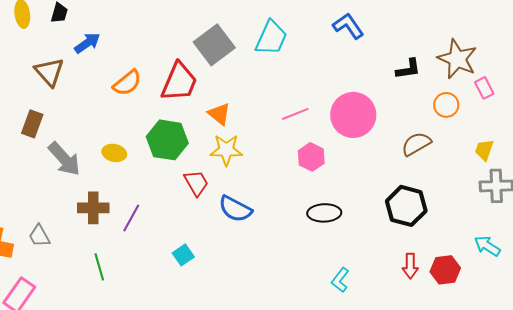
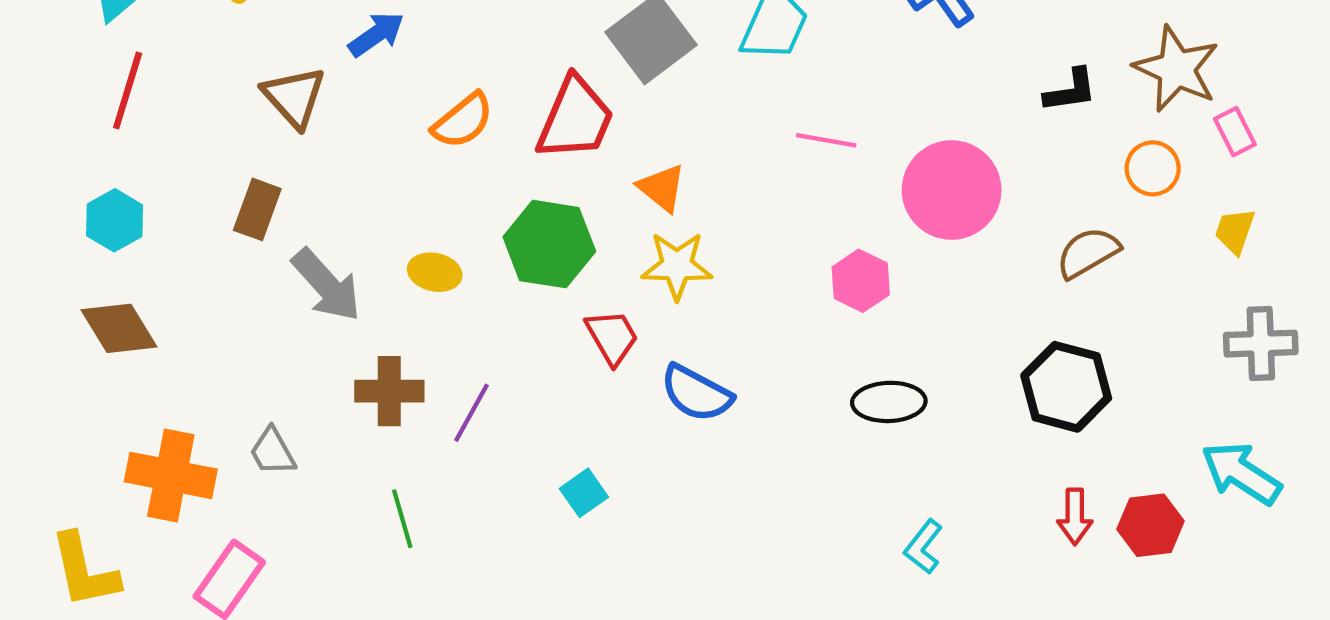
pink line: (295, 114) -> (826, 140), moved, turned 32
yellow trapezoid: (484, 150) -> (1235, 231), moved
cyan arrow: (487, 246) -> (1241, 473), size x1.4

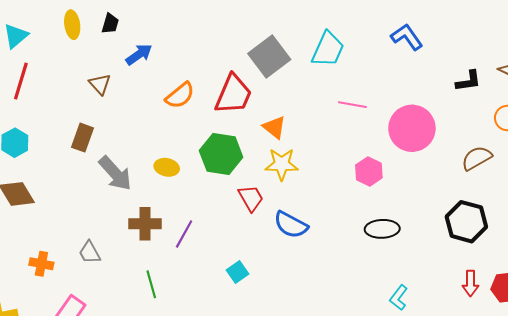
brown triangle: (294, 97) -> (100, 84), size x0.7
orange cross: (171, 475) -> (41, 264), size x0.6

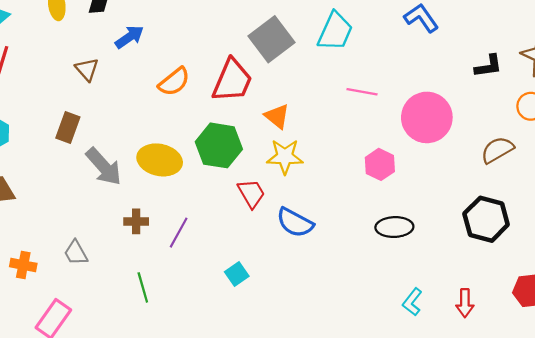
yellow ellipse: (167, 167) -> (160, 160), size x1.6
brown cross: (145, 224) -> (136, 221), size x0.7
red arrow: (470, 283) -> (465, 303), moved

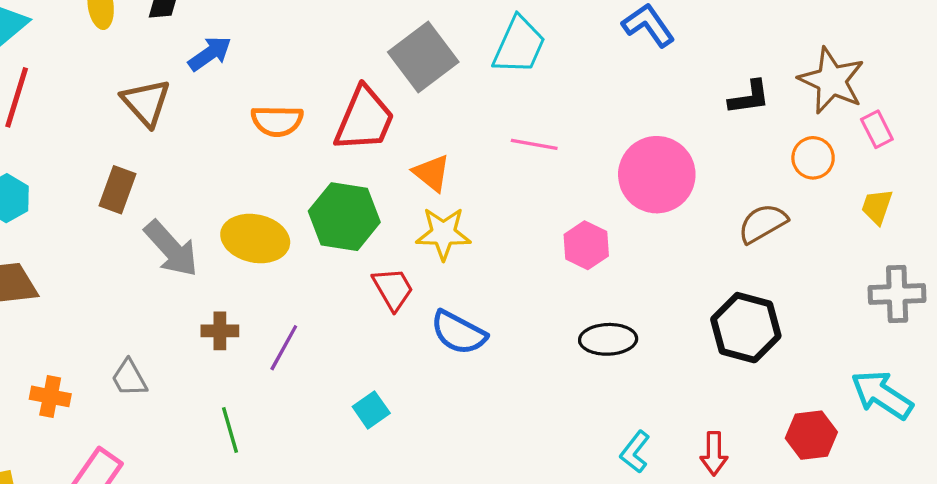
brown triangle: (87, 69) -> (146, 102), size x1.4
orange semicircle: (174, 82) -> (277, 121), turned 40
pink line: (362, 92) -> (534, 144), moved

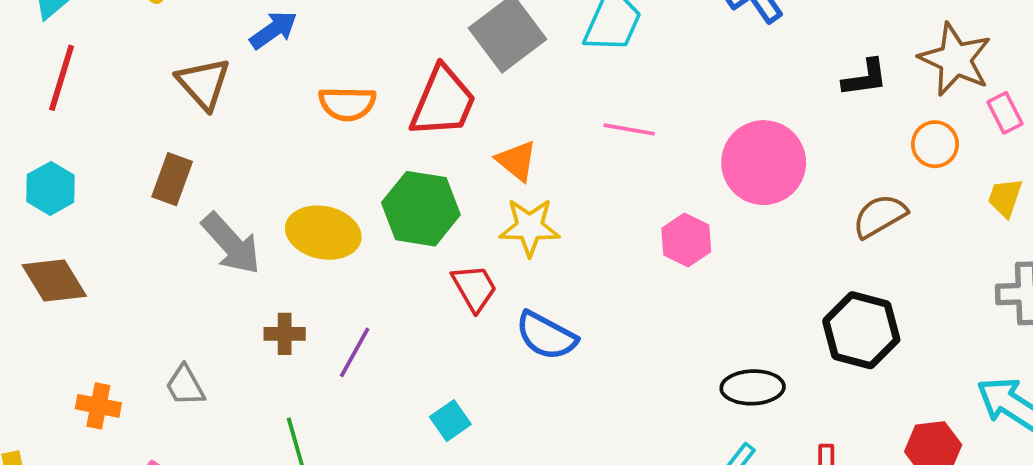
black ellipse: (608, 339) -> (753, 387), moved

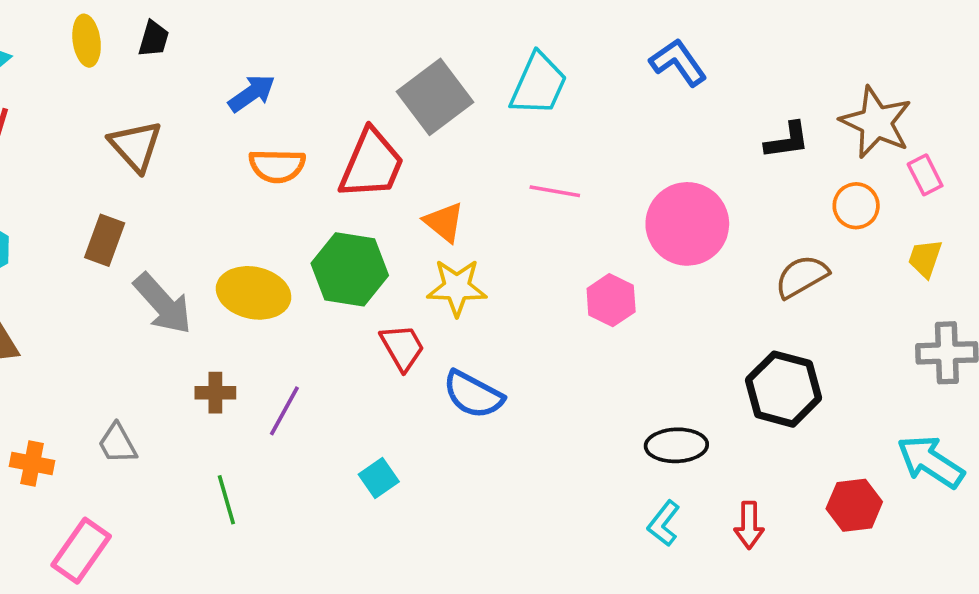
blue arrow: (273, 30) -> (252, 93), moved

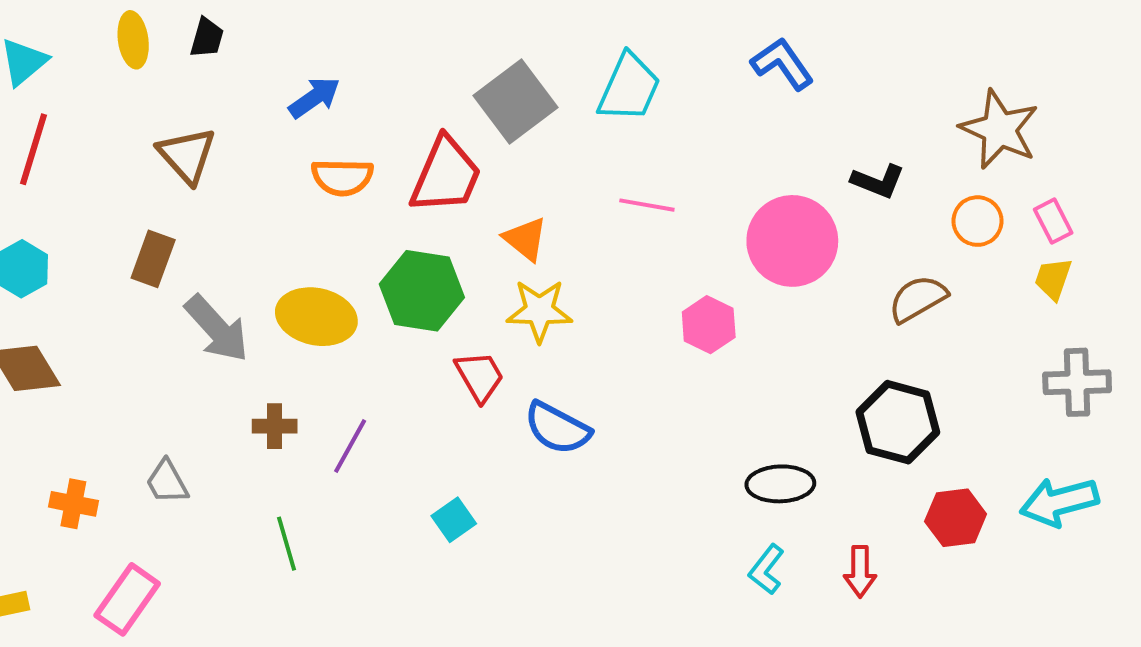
black L-shape: (787, 140) -> (878, 181), moved, turned 30
pink rectangle: (925, 175) -> (1053, 221), moved
cyan arrow: (931, 462) -> (1059, 502), turned -48
red hexagon: (854, 505) -> (956, 518), moved

